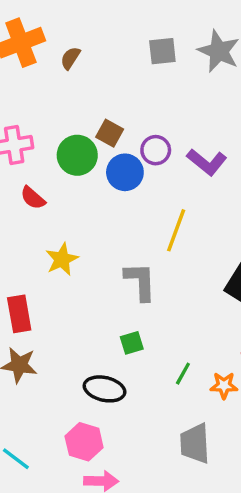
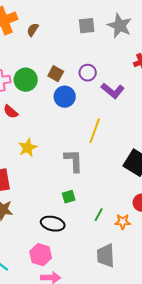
purple circle: (156, 150) -> (88, 73), moved
green circle: (77, 155) -> (26, 80), moved

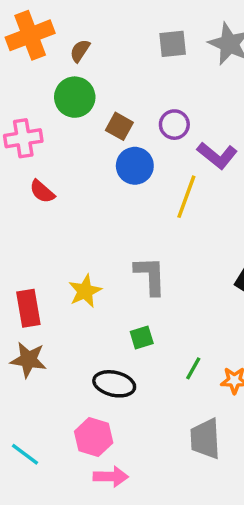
green circle: (26, 80) -> (75, 97), moved
yellow line: (95, 131) -> (186, 197), moved
yellow star: (28, 148) -> (85, 291), moved

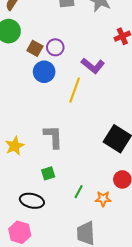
purple circle: (174, 125) -> (55, 47), moved

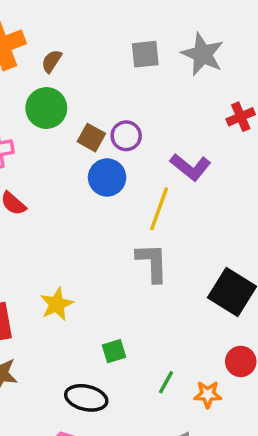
gray L-shape: (53, 137) -> (152, 263), moved

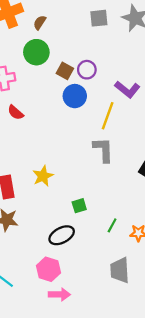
black ellipse: (86, 398) -> (62, 235), turned -40

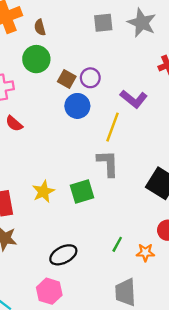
brown semicircle: (40, 23) -> (40, 27), turned -48
green square: (79, 206) -> (82, 192), moved, size x1.5

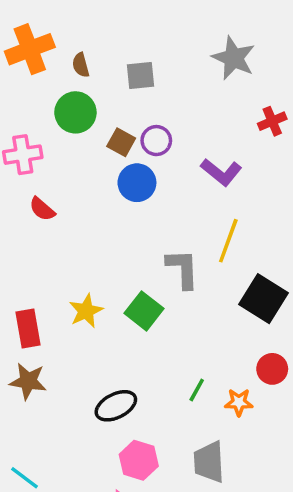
gray square: (103, 23) -> (140, 76), moved
yellow line: (113, 127) -> (228, 241), moved
green square: (82, 192) -> (144, 311), turned -35
pink hexagon: (49, 291) -> (139, 460), moved

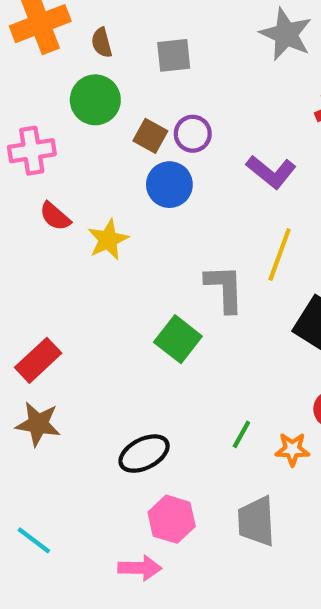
yellow star: (86, 311) -> (108, 240), moved
red rectangle: (28, 328) -> (38, 360), turned 57

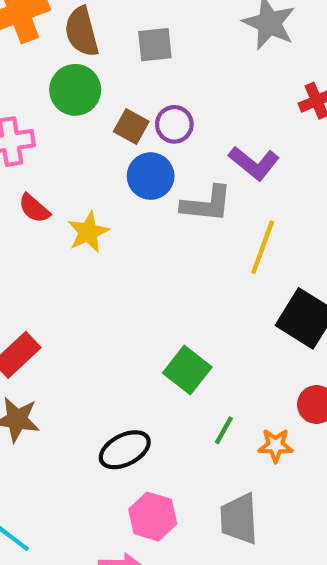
brown semicircle: (102, 43) -> (82, 32), size x1.6
gray L-shape: (225, 288) -> (207, 204), moved, turned 98
green square: (178, 339) -> (187, 370), moved

